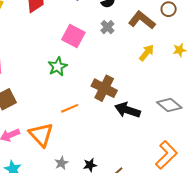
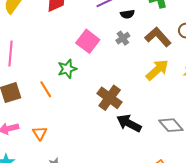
yellow arrow: (147, 53) -> (157, 70), size x1.4
orange line: (70, 108) -> (46, 89), moved, turned 72
orange triangle: (41, 135) -> (40, 133), size x0.6

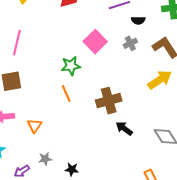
orange line: (46, 89) -> (66, 93), moved
brown cross: (110, 98) -> (109, 101), turned 30
black arrow: (129, 123) -> (124, 128), size x0.7

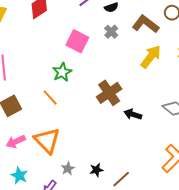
orange line: (66, 93) -> (50, 97), moved
orange triangle: (34, 126) -> (47, 141), size x1.8

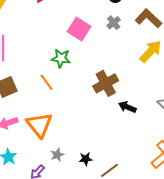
green star: (62, 72) -> (61, 58), turned 30

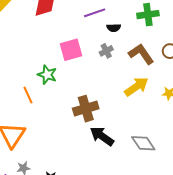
pink square: (79, 29) -> (71, 50), turned 30
black arrow: (127, 107) -> (102, 136), size x1.4

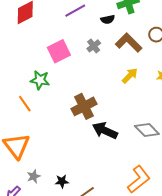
black semicircle: (114, 28) -> (108, 19), moved
yellow arrow: (136, 87) -> (130, 76), size x0.7

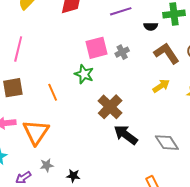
gray cross: (94, 46) -> (122, 52), moved
green star: (40, 80) -> (84, 74), moved
brown cross: (84, 106) -> (110, 107), turned -30

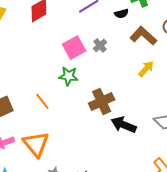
brown cross: (110, 107) -> (102, 101), turned 35

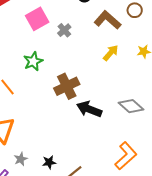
pink square: (74, 48) -> (37, 19), moved
green star: (68, 76) -> (33, 61), turned -30

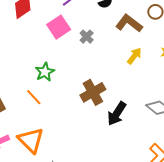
green star: (33, 61) -> (45, 72), moved
black arrow: (89, 109) -> (117, 114), turned -75

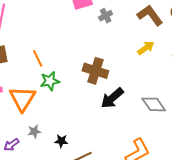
green star: (45, 72) -> (50, 81), moved
brown cross: (93, 92) -> (95, 71), turned 30

